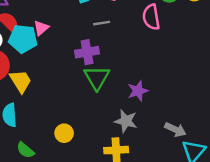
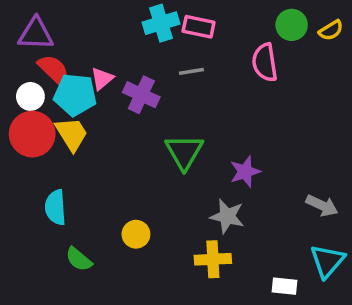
purple cross: (87, 52) -> (141, 95), moved, turned 35
yellow trapezoid: (21, 81) -> (72, 134), moved
gray arrow: (175, 130) -> (322, 206), moved

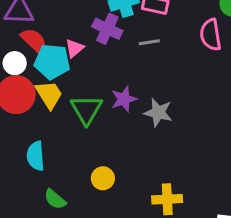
purple cross: (141, 95) -> (107, 29), moved
green triangle: (184, 152) -> (86, 110), moved
purple star: (245, 172) -> (124, 99), moved
gray star: (227, 216) -> (158, 112), moved

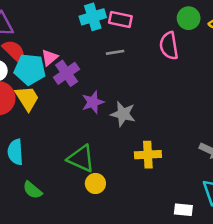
purple cross: (107, 29) -> (67, 73), moved, turned 30
green triangle: (86, 110) -> (81, 159), moved, turned -36
yellow circle: (103, 178) -> (95, 183), moved
yellow cross: (167, 199) -> (148, 155), moved

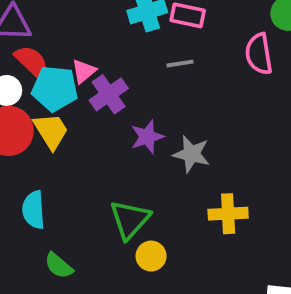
green triangle: (81, 159) -> (130, 219), turned 48

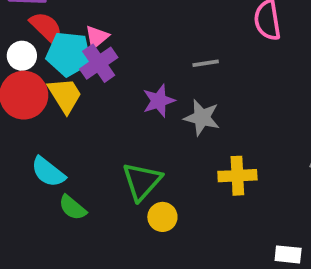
gray line: (180, 64) -> (206, 63), moved
purple cross: (109, 94) -> (99, 63), moved
cyan semicircle: (34, 210) -> (48, 172), turned -48
green semicircle: (59, 266) -> (73, 208), moved

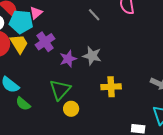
purple cross: (99, 63) -> (45, 42), moved
gray line: (206, 63) -> (94, 15), moved, turned 56
purple star: (159, 101) -> (68, 59), moved

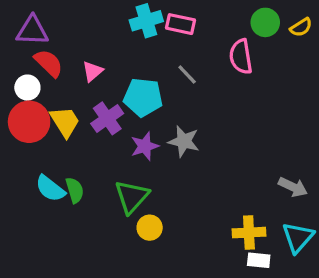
cyan pentagon: (21, 22) -> (143, 97), moved
yellow cross: (111, 87) -> (249, 233), moved
green semicircle: (23, 104) -> (75, 190), moved, turned -147

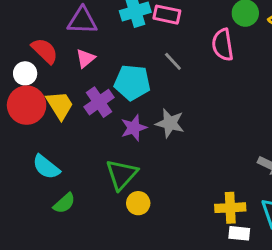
purple triangle: (32, 31) -> (82, 21), moved
green semicircle: (75, 190) -> (64, 203), moved, turned 65

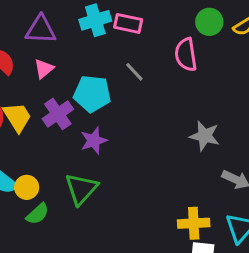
gray star: (170, 123) -> (205, 136), moved
green semicircle: (64, 203) -> (38, 214), moved
yellow circle: (138, 203) -> (27, 187), moved

